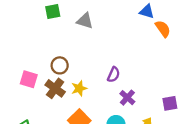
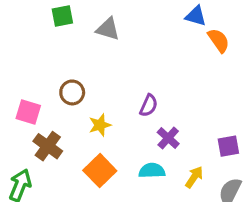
brown cross: (55, 88) -> (48, 146), moved

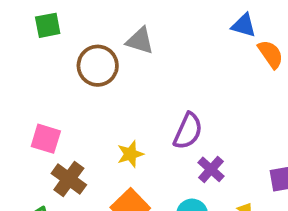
green square: (62, 16) -> (48, 25), moved
brown circle: (72, 92) -> (98, 66), moved, size x1.4
purple semicircle: (149, 105) -> (188, 131), size x1.4

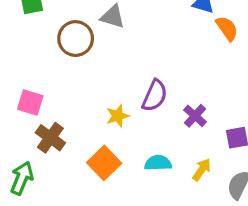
yellow star: (130, 154) -> (118, 116), moved
purple cross: (211, 169) -> (195, 116), moved

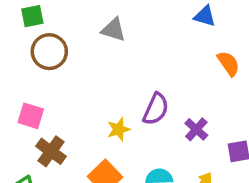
orange semicircle: (227, 28) -> (228, 63), moved
brown circle: (76, 39) -> (49, 52), moved

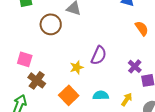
brown circle: (49, 52) -> (51, 24), moved
purple cross: (196, 129) -> (135, 66), moved

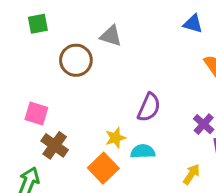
yellow star: (77, 67) -> (115, 138), moved
cyan semicircle: (101, 95) -> (143, 151), moved

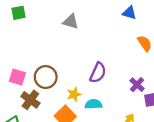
brown circle: (76, 60) -> (46, 77), moved

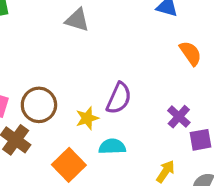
yellow star: (74, 94) -> (87, 118), moved

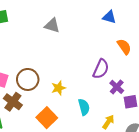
purple semicircle: (119, 98) -> (101, 69), moved
cyan semicircle: (112, 147) -> (84, 107), moved, turned 77

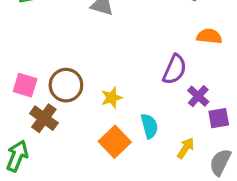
orange semicircle: (124, 47) -> (209, 36), turned -49
orange square: (47, 118) -> (115, 142), moved

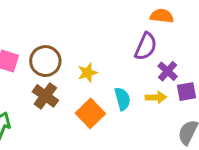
orange semicircle: (209, 36) -> (162, 16), moved
brown cross: (44, 118) -> (45, 96), moved
yellow arrow: (186, 148) -> (156, 97), moved, turned 54

